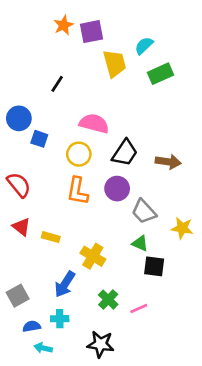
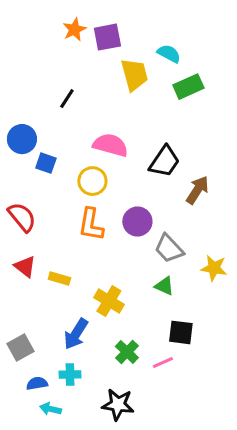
cyan semicircle: (144, 46) -> (169, 54), turned 72
black trapezoid: (125, 153) -> (164, 162), moved
brown arrow: (168, 162) -> (197, 190), turned -65
black square: (154, 266) -> (181, 332), moved

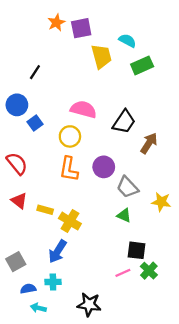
black line: (67, 99) -> (35, 72), moved
blue square: (46, 163) -> (35, 123), turned 35
yellow cross: (109, 301) -> (70, 221), moved
green cross: (127, 352) -> (149, 271), moved

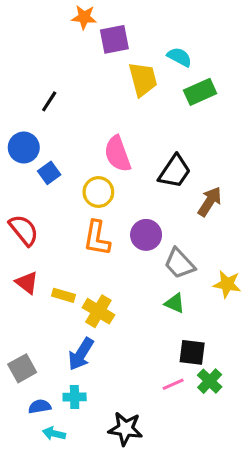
orange star: (56, 23) -> (84, 17), moved, turned 30
pink semicircle: (83, 109) -> (117, 154), turned -125

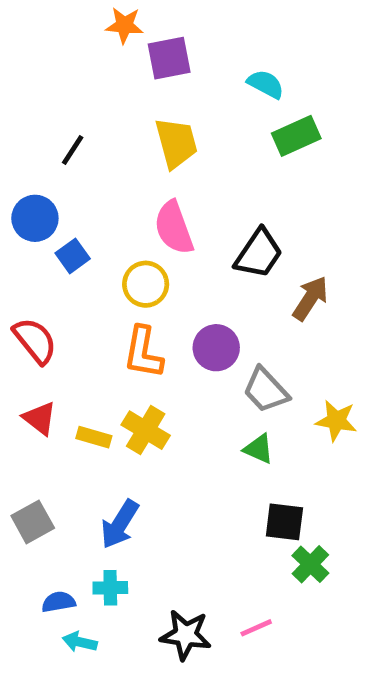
yellow trapezoid: (143, 79) -> (176, 143), moved
yellow cross: (98, 311) -> (146, 430), moved
gray square: (22, 368) -> (33, 522), moved
pink line: (173, 384) -> (256, 628), moved

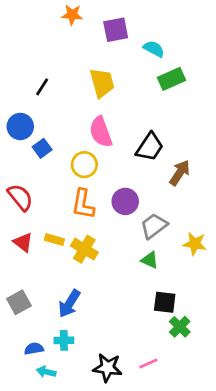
purple square: (169, 58) -> (116, 30), moved
gray trapezoid: (266, 390) -> (154, 226), turned 96
yellow rectangle: (94, 437) -> (54, 240), moved

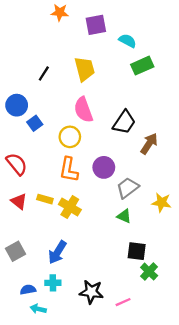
black line: (42, 87) -> (44, 73), moved
black star: (107, 368) -> (91, 292), moved

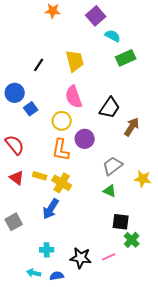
purple square: (96, 25) -> (96, 16), moved, turned -30
purple circle: (104, 167) -> (85, 139), moved
blue arrow: (57, 252) -> (51, 209), moved
blue semicircle: (28, 290) -> (57, 276), moved
pink line: (123, 302) -> (109, 257), moved

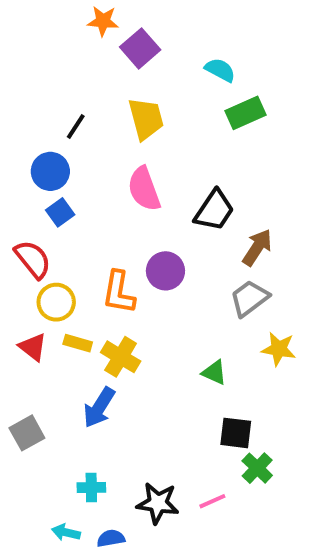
purple square: (96, 16) -> (140, 48), moved
blue circle: (15, 93) -> (50, 171), moved
yellow circle: (62, 121) -> (56, 302), moved
red semicircle: (15, 145) -> (33, 259), moved
gray trapezoid: (113, 166) -> (249, 298), moved

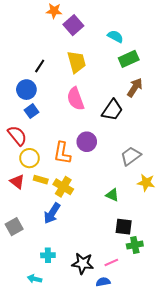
brown arrow: (257, 247) -> (135, 88), moved
green cross: (257, 468) -> (135, 245), turned 35
blue semicircle: (111, 538) -> (103, 282), moved

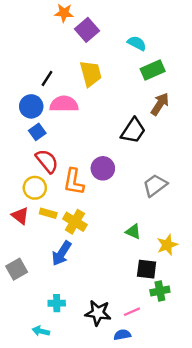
pink semicircle: (76, 99) -> (64, 104), moved, turned 110
red semicircle: (17, 136) -> (47, 161), moved
yellow star: (146, 183) -> (167, 245), moved, turned -30

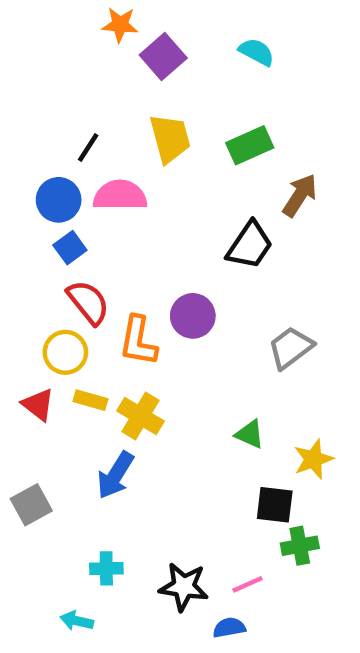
cyan semicircle: (137, 43) -> (257, 52), moved
green rectangle: (153, 70) -> (250, 145), moved

